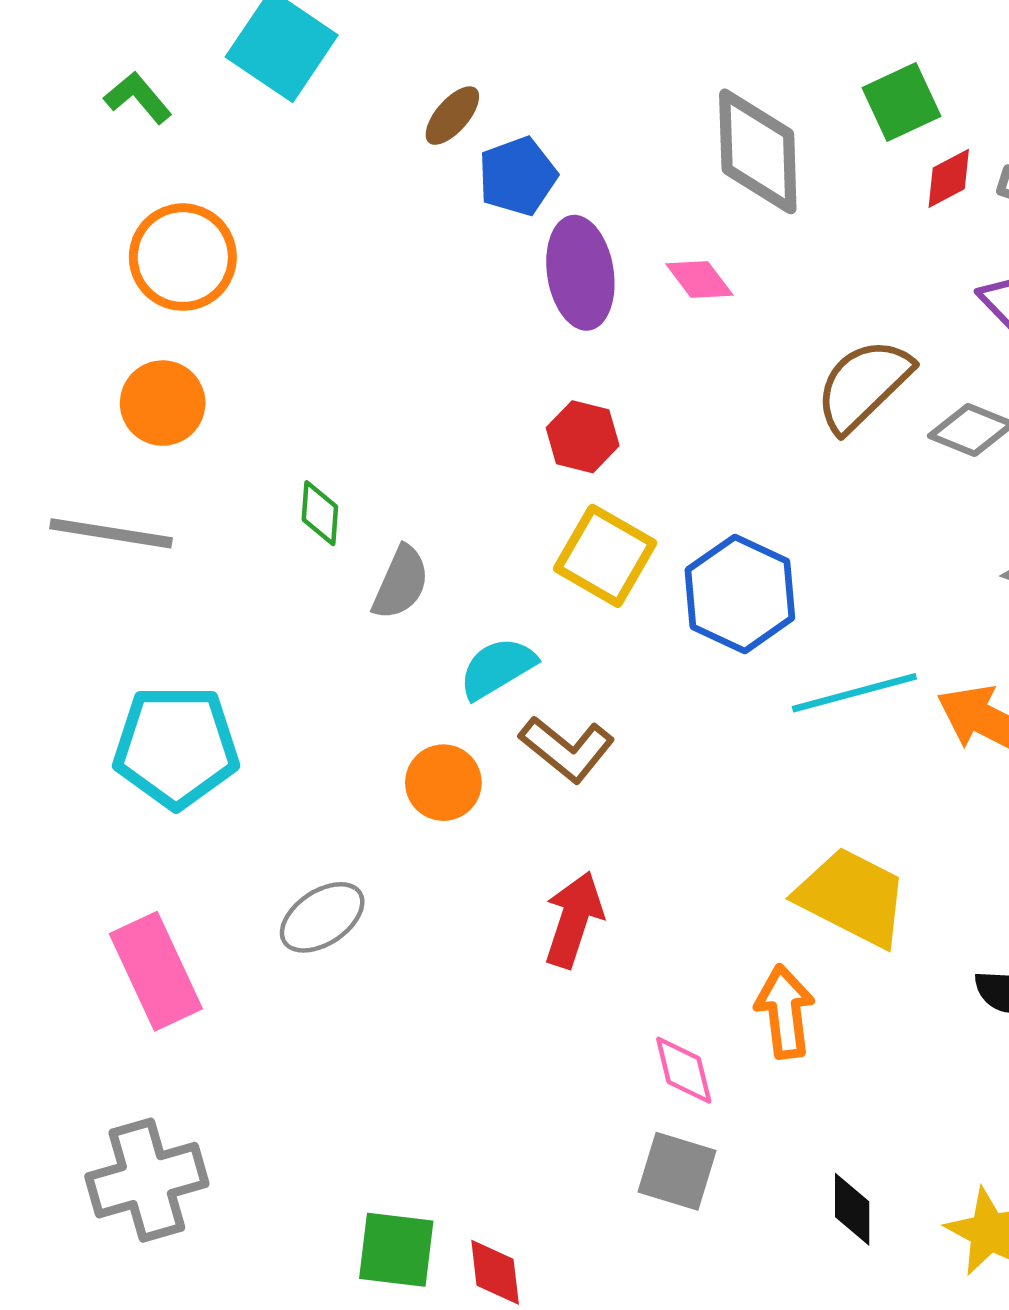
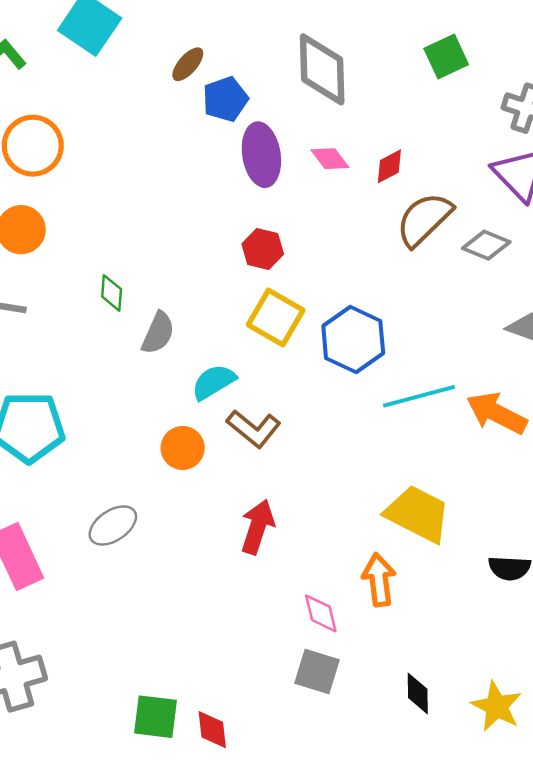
gray diamond: (758, 151) -> (322, 69), moved
red diamond: (949, 178) -> (389, 166), moved

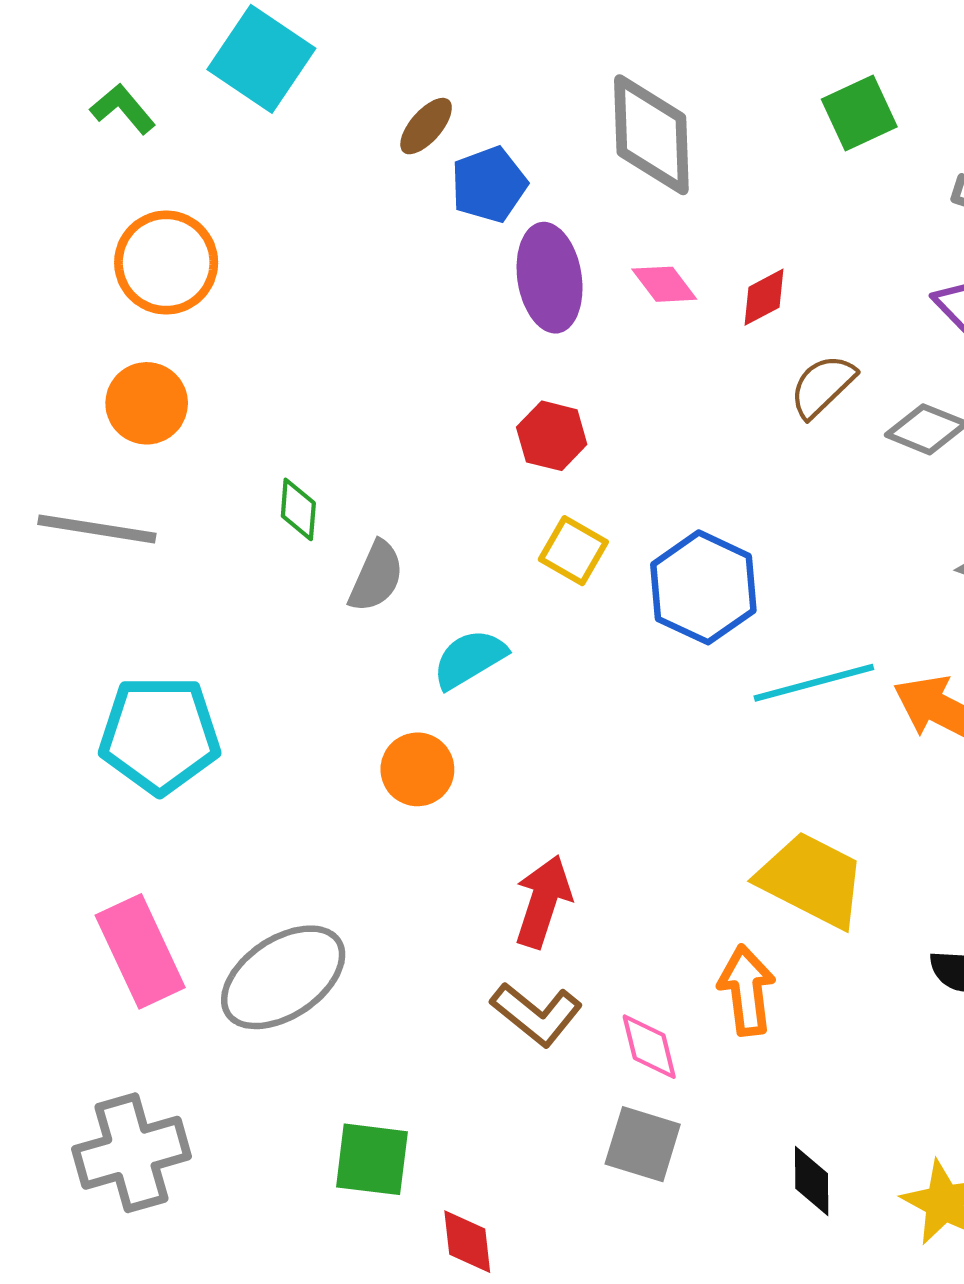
brown semicircle: (424, 219) -> (822, 386), size x0.7
yellow square: (276, 317) -> (573, 551), size x0.7
brown L-shape: (254, 429) -> (537, 1014), moved
gray ellipse: (113, 525) -> (283, 977), moved, size x1.5
green square: (155, 717) -> (372, 1159), moved

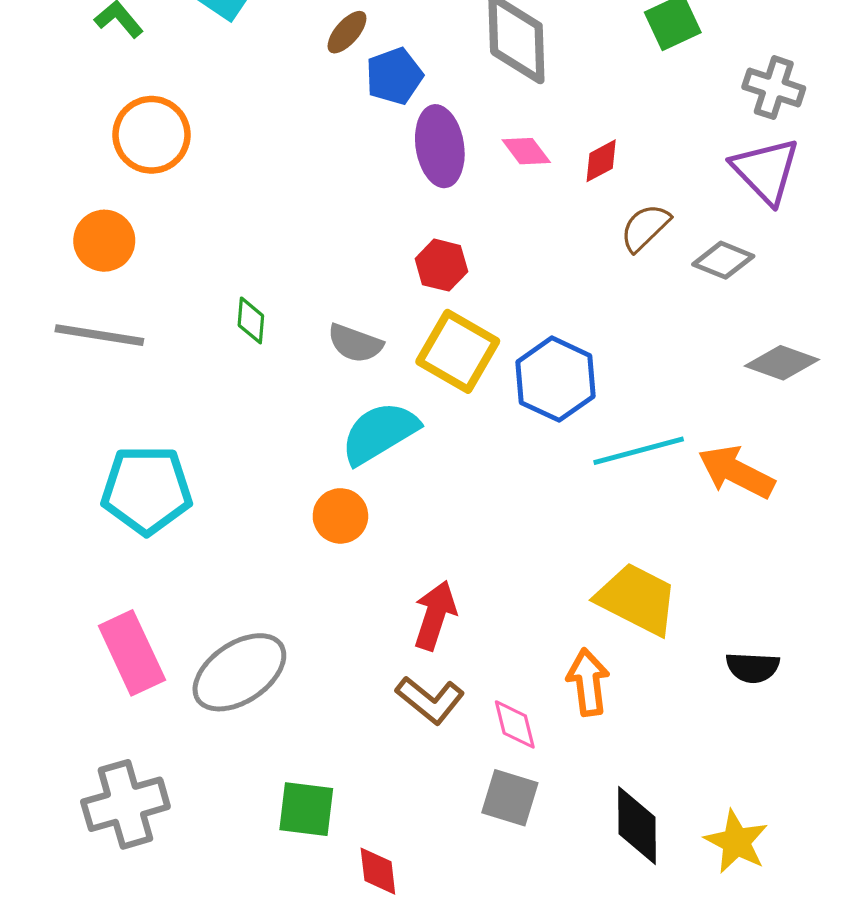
orange circle: (147, 403) -> (104, 241), moved
yellow square: (573, 551) -> (458, 351), size x1.6
gray semicircle: (376, 577) -> (355, 343), moved, turned 86
cyan semicircle: (469, 659) -> (380, 433), size x1.4
black diamond: (812, 1181) -> (637, 825), size x1.5

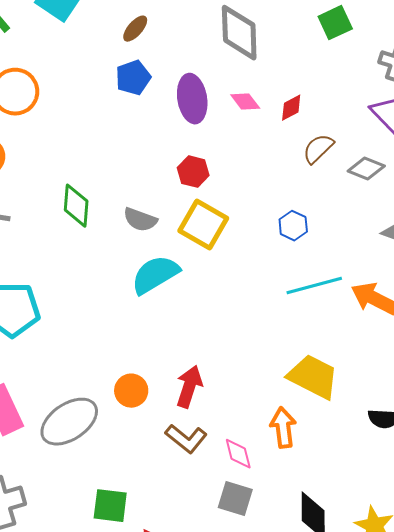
blue pentagon: (394, 76) -> (133, 78), moved
green diamond: (251, 320) -> (76, 206), size x1.5
blue hexagon: (555, 379) -> (293, 226), moved, size x0.6
orange circle: (340, 516) -> (131, 391), moved

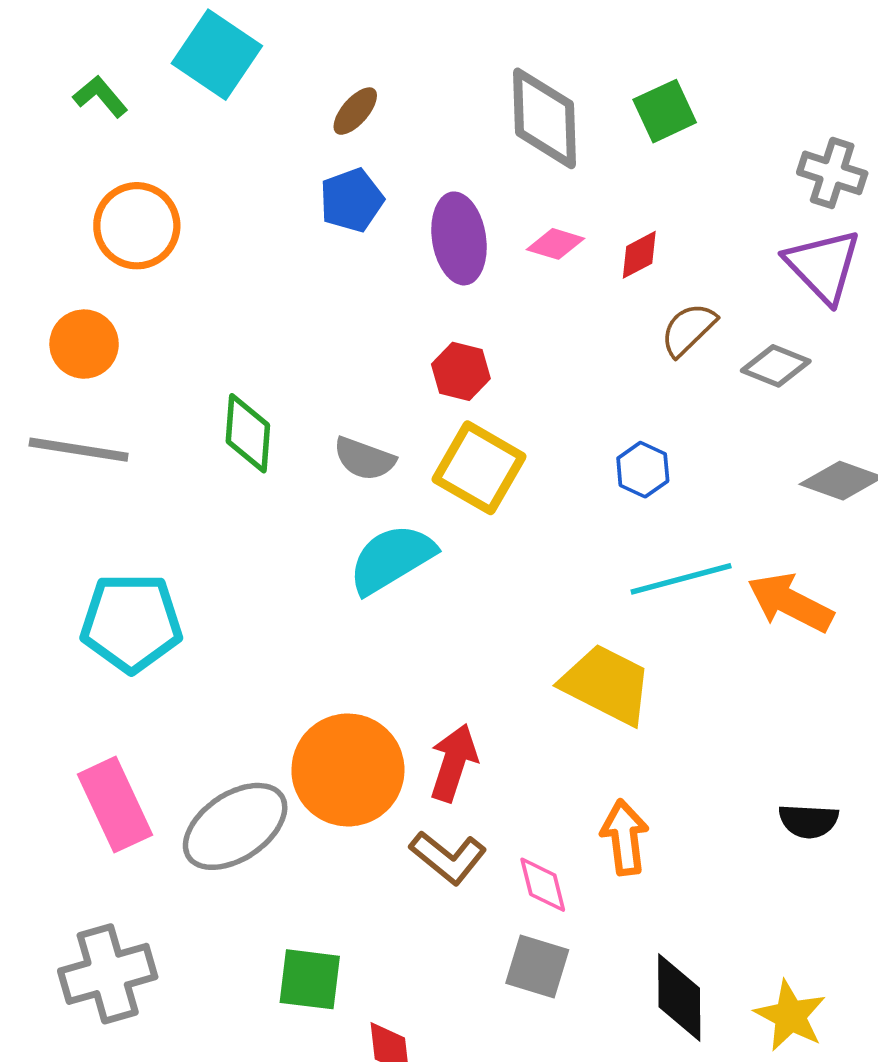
green square: (335, 23) -> (665, 111), moved
pink diamond: (245, 102) -> (555, 244), turned -36
yellow trapezoid: (313, 377) -> (606, 684), moved
orange circle: (131, 391) -> (348, 770), size x1.8

